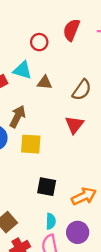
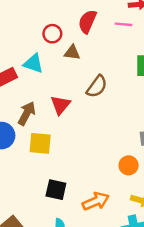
brown triangle: (45, 82) -> (72, 53), moved
red triangle: (74, 125) -> (60, 105), moved

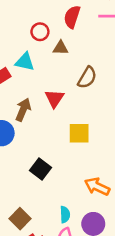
yellow square: (40, 143) -> (79, 133), moved
black square: (56, 190) -> (41, 169), moved, turned 30
orange arrow: (96, 201) -> (97, 187), turned -125

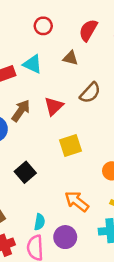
red circle: (40, 32) -> (43, 26), moved
yellow square: (79, 133) -> (70, 145), turned -30

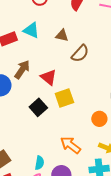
brown triangle: (70, 58) -> (62, 35), moved
red triangle: (54, 106) -> (48, 77), moved, turned -36
black square: (25, 172) -> (38, 107), moved

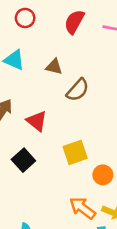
yellow square: (64, 98) -> (75, 152), moved
orange arrow: (71, 145) -> (82, 208), moved

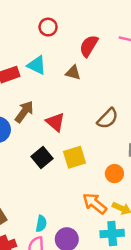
red semicircle: (74, 22) -> (89, 46), moved
brown semicircle: (78, 90) -> (108, 118), moved
yellow square: (75, 152) -> (75, 157), moved

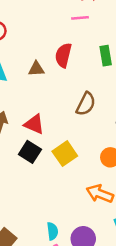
red semicircle: (89, 46) -> (63, 55), moved
black square: (42, 158) -> (30, 152), moved

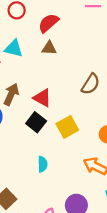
red semicircle: (63, 55) -> (48, 23), moved, turned 30
cyan semicircle: (52, 231) -> (43, 164), moved

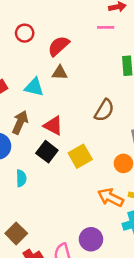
cyan triangle: (14, 48) -> (34, 87), moved
cyan semicircle: (43, 164) -> (21, 178), moved

